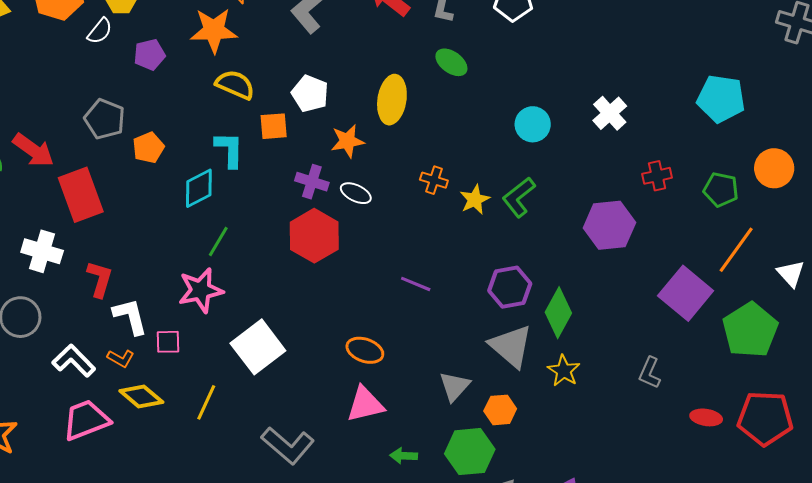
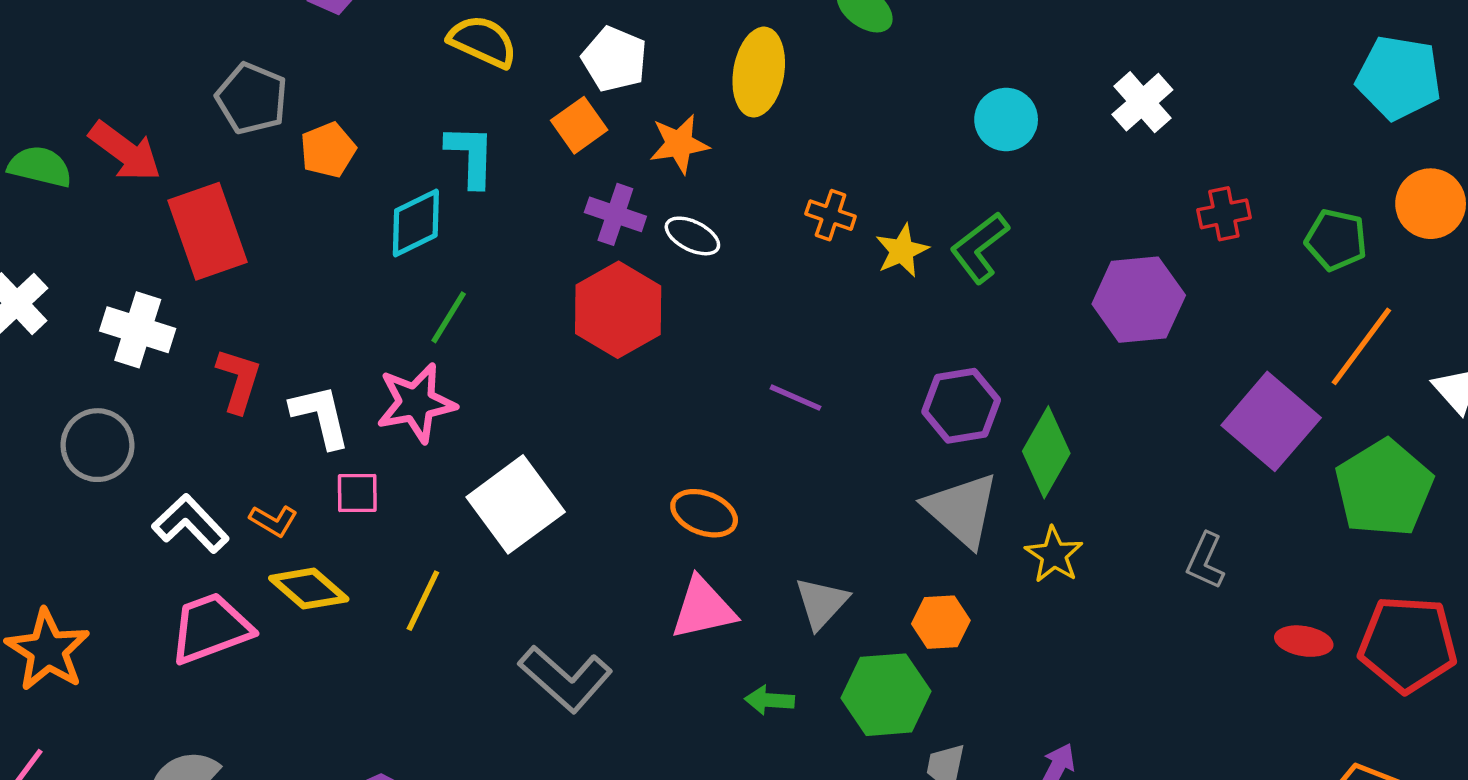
cyan pentagon: (721, 99) -> (1399, 78), moved
orange square: (274, 126) -> (579, 125), moved, turned -32
white L-shape: (130, 316) -> (321, 416), moved
gray triangle: (454, 386) -> (822, 603), moved

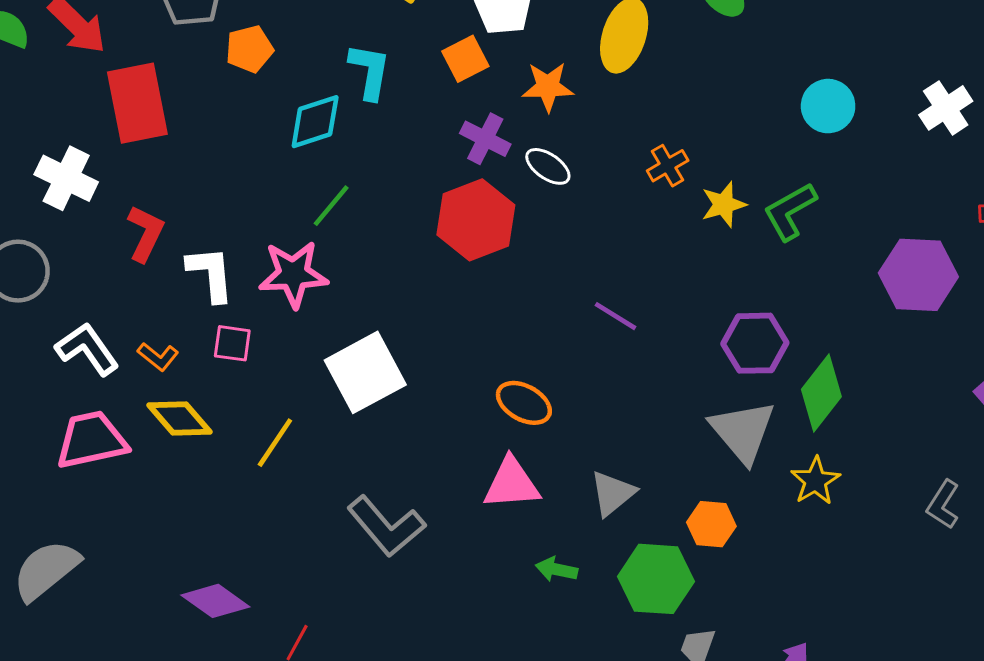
orange cross: (831, 215) -> (668, 166), turned 33

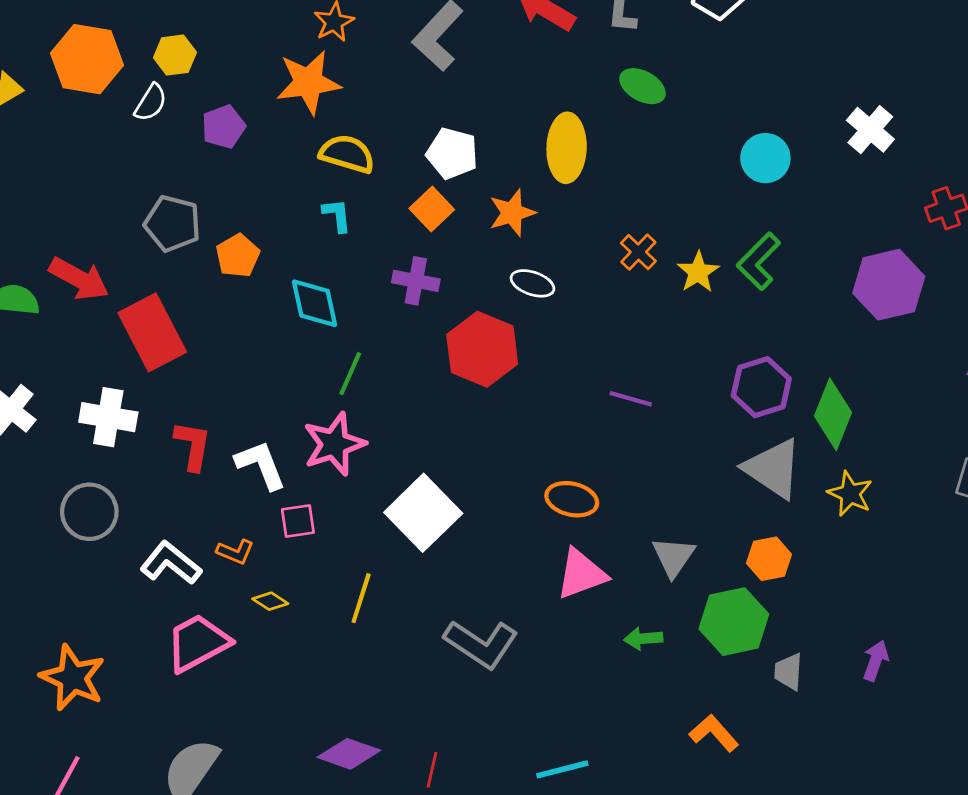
cyan L-shape: (370, 71) -> (337, 215), moved, size x0.7
cyan diamond: (315, 122) -> (315, 303), turned -68
purple cross: (485, 139) -> (416, 281), moved
yellow diamond: (179, 418) -> (270, 601), size x0.6

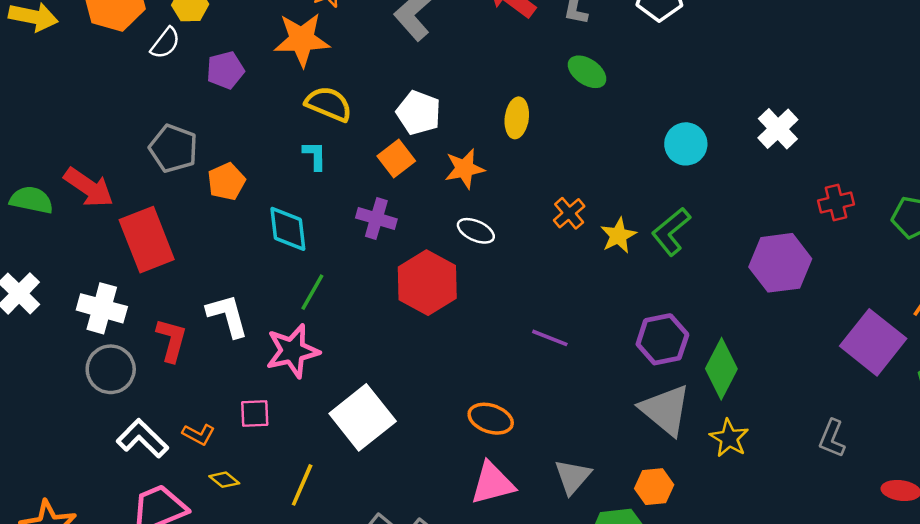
yellow ellipse: (567, 148) -> (517, 118), size x0.7
white L-shape: (261, 465) -> (228, 316), moved
gray circle: (89, 512) -> (111, 369), moved

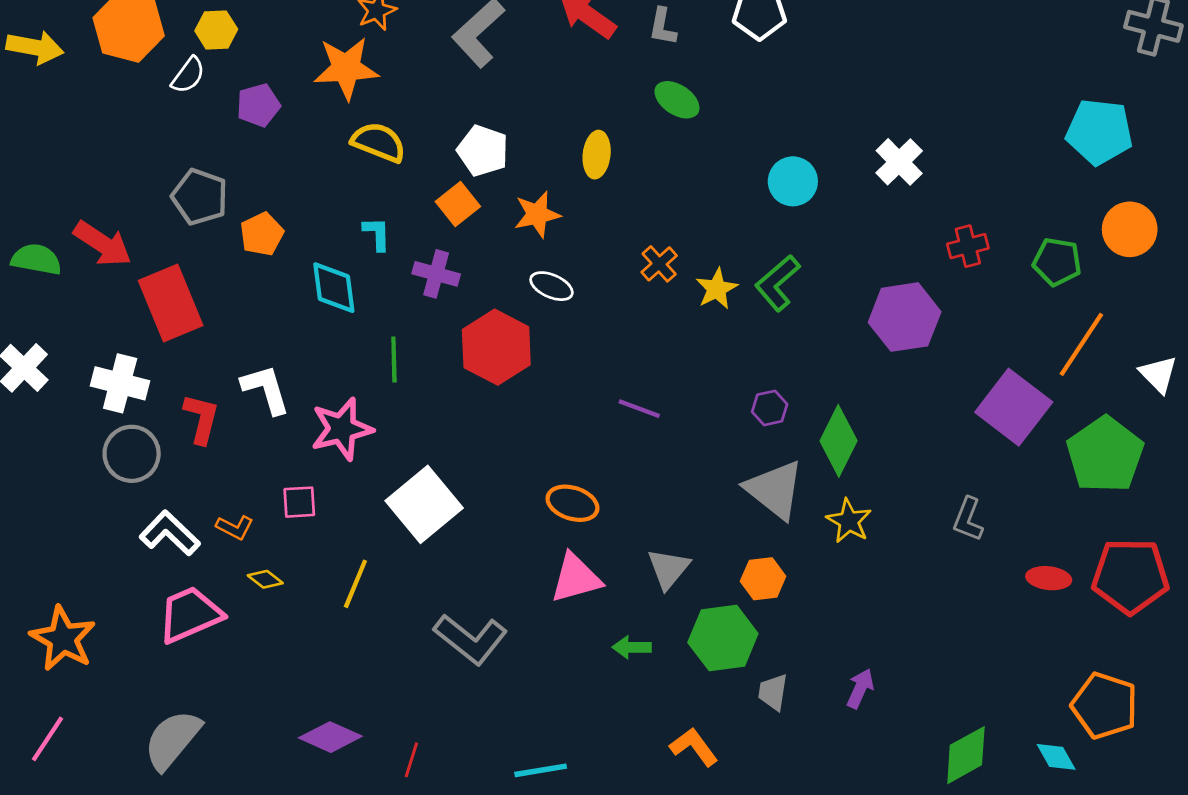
cyan L-shape: (315, 156) -> (377, 234), moved
green line: (312, 292) -> (394, 360), moved, turned -30
purple hexagon: (662, 339) -> (770, 408), size x0.6

